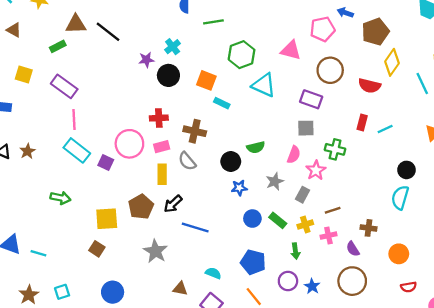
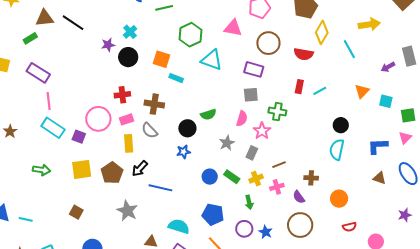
blue star: (239, 188) -> (183, 152), moved
yellow square: (107, 219) -> (82, 169), moved
cyan semicircle: (213, 273) -> (179, 226), size x1.5

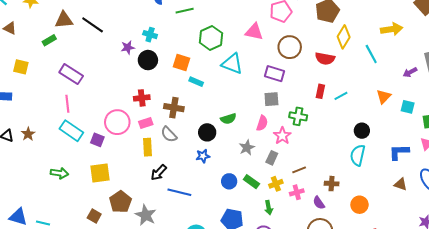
cyan cross: (130, 32) -> (150, 35), turned -32
purple rectangle: (38, 73) -> (71, 74), moved
brown pentagon: (112, 173) -> (120, 202), moved

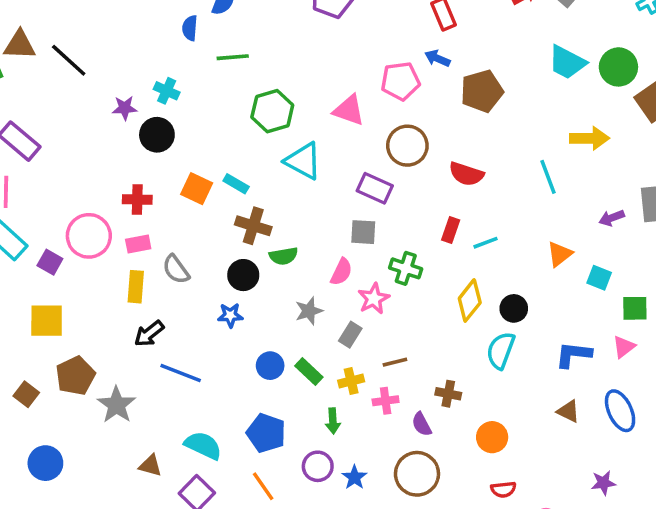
yellow diamond: (344, 37) -> (470, 301), moved
orange square: (182, 63) -> (197, 189), moved
brown cross: (174, 108) -> (253, 226), moved

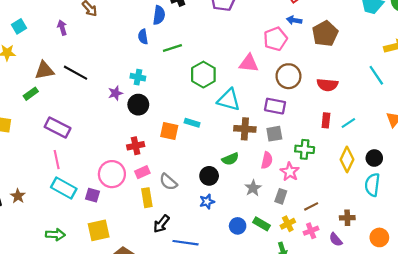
brown cross: (253, 226) -> (245, 129), moved

